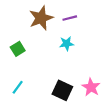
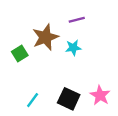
brown star: (41, 18) -> (45, 37), moved
cyan line: (18, 87) -> (33, 100), moved

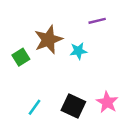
purple line: (77, 20) -> (97, 21), moved

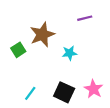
cyan star: (78, 51) -> (69, 53), moved

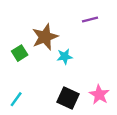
cyan star: (69, 53) -> (65, 56), moved
cyan line: (30, 93) -> (16, 99), moved

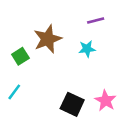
cyan star: (65, 56) -> (87, 49), moved
cyan line: (16, 99) -> (14, 92), moved

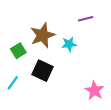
cyan star: (87, 49) -> (69, 44), moved
black square: (72, 104) -> (43, 71), moved

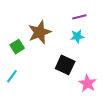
cyan star: (69, 44) -> (77, 36), moved
black square: (43, 71) -> (65, 65), moved

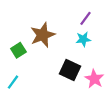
purple line: (79, 17) -> (85, 18), turned -40
pink star: (88, 83) -> (94, 79), moved

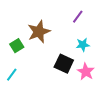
cyan star: (83, 39) -> (83, 45), moved

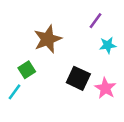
cyan star: (83, 45) -> (108, 45), moved
green square: (17, 46) -> (27, 70), moved

